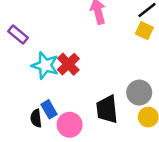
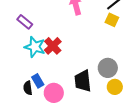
purple rectangle: (18, 35) -> (25, 22), moved

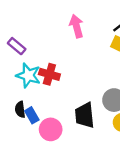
red cross: (53, 46) -> (49, 74), turned -30
black semicircle: (28, 88) -> (20, 109), moved

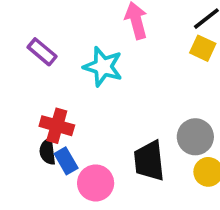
red cross: (49, 74) -> (57, 126), moved
cyan star: (28, 75) -> (103, 67), moved

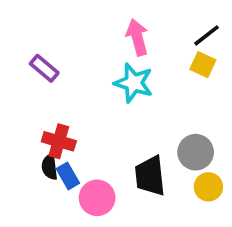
cyan star: (103, 67) -> (134, 83), moved

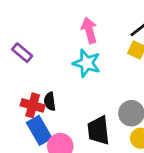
black semicircle: (50, 167) -> (50, 101), moved
blue rectangle: (68, 176) -> (39, 130), size x1.5

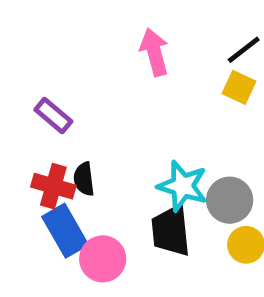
purple rectangle: (22, 53) -> (53, 116), moved
cyan star: (87, 63) -> (183, 186), moved

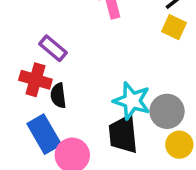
purple rectangle: (53, 116) -> (53, 48), moved
red cross: (53, 186) -> (35, 80), moved

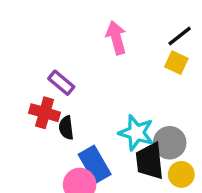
blue rectangle: (44, 134) -> (95, 164), moved
black trapezoid: (123, 134) -> (150, 161), moved

